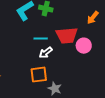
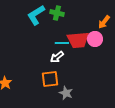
cyan line: (41, 39) -> (62, 43), moved
pink circle: (84, 46) -> (95, 39), moved

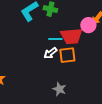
pink circle: (95, 39) -> (88, 25), moved
orange square: (50, 79) -> (67, 55), moved

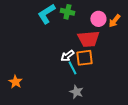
pink circle: (88, 25) -> (98, 19), moved
cyan line: (55, 39) -> (72, 68), moved, turned 64

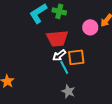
pink circle: (98, 19) -> (90, 27), moved
red trapezoid: (88, 39) -> (57, 38), moved

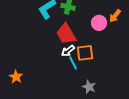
red trapezoid: (57, 38) -> (66, 34), turned 65
gray star: (68, 91) -> (89, 87), moved

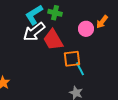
white arrow: (68, 51) -> (34, 32), moved, size x1.6
cyan line: (73, 63) -> (80, 69), moved

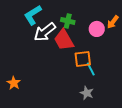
green cross: (55, 13) -> (68, 21), moved
cyan L-shape: (34, 15) -> (33, 15), moved

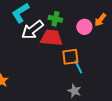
red trapezoid: (64, 40) -> (51, 38), turned 125

